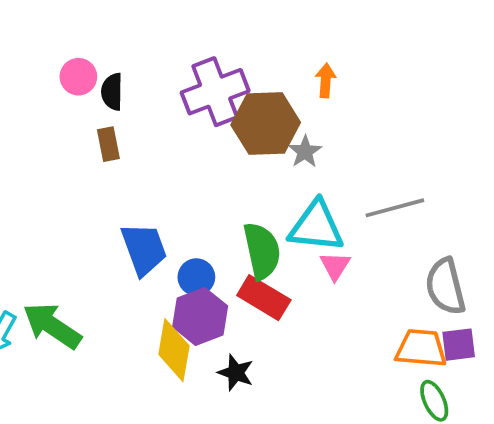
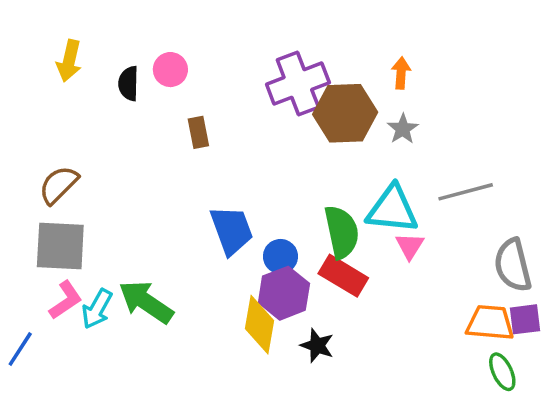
black semicircle: (112, 92) -> (128, 84), moved
gray star: (305, 152) -> (403, 129), moved

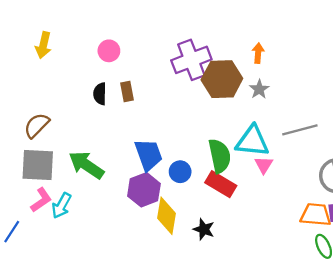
black semicircle: (128, 84) -> (100, 94), moved
purple hexagon: (284, 293) -> (144, 190), moved
green arrow: (146, 302) -> (86, 165), moved

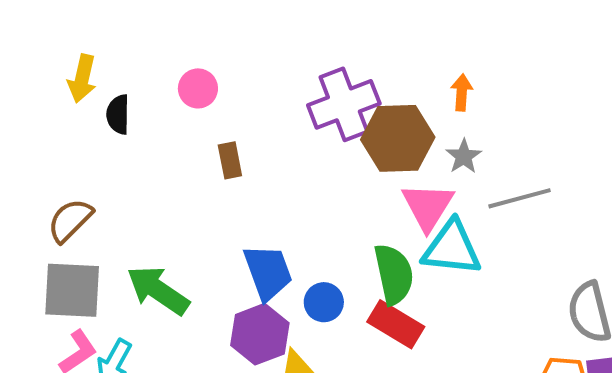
black semicircle: (100, 94) -> (118, 114), moved
gray line: (300, 130) -> (520, 198), moved
pink triangle: (264, 165) -> (428, 206), moved, size x1.6

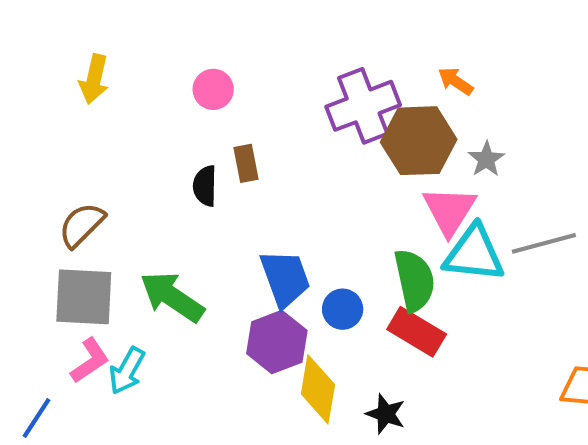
orange arrow: (462, 92) -> (456, 81), moved, turned -60
black semicircle: (118, 114) -> (205, 186), moved
gray line: (520, 198) -> (544, 243), moved

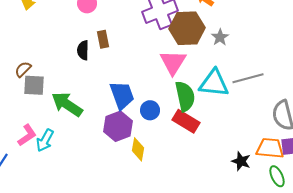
pink triangle: (449, 211) -> (173, 62), moved
brown semicircle: (82, 225) -> (23, 69), size x0.7
gray square: (84, 297) -> (34, 85), moved, size x0.7
yellow diamond: (318, 389) -> (138, 149), size x0.7
black star: (386, 414) -> (241, 161), moved

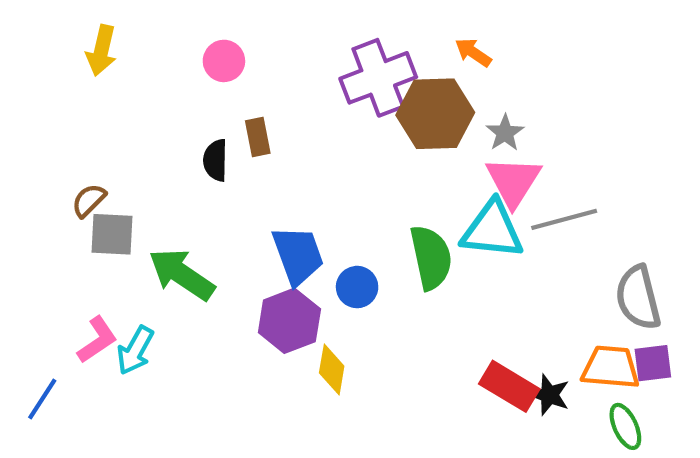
pink triangle: (173, 62) -> (513, 181), moved
red rectangle: (186, 121) -> (509, 386), moved

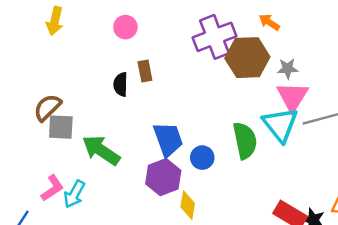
gray star: (505, 133) -> (288, 69), turned 30
brown semicircle: (89, 200) -> (47, 108), size x1.4
cyan triangle: (492, 230) -> (280, 125), turned 45

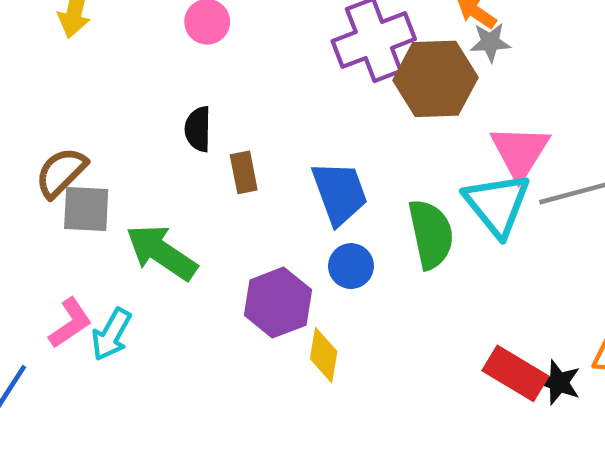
gray star: (288, 69) -> (490, 42), moved
brown rectangle: (145, 71) -> (244, 172), moved
blue trapezoid: (168, 139) -> (340, 193), moved

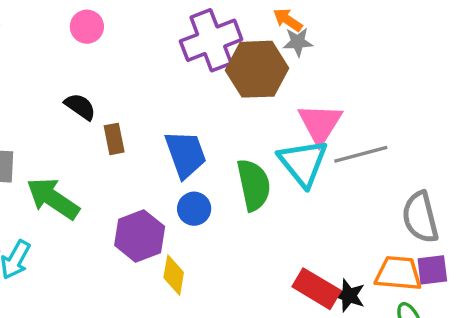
black semicircle: (198, 129) -> (80, 107), turned 124

